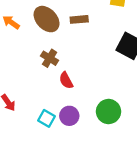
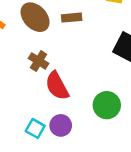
red semicircle: (66, 80) -> (57, 86), size x1.5
green circle: (109, 112) -> (107, 105), moved

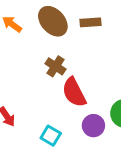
purple circle: (61, 125) -> (93, 126), moved

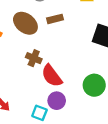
purple circle: (93, 126) -> (57, 101), moved

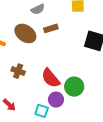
brown cross: (34, 58) -> (18, 71), moved
green circle: (94, 85) -> (74, 87), moved

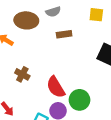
brown ellipse: (25, 33) -> (26, 20), moved, turned -40

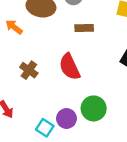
red semicircle: (56, 87) -> (70, 67), moved

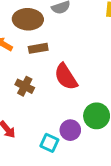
brown rectangle: (84, 28) -> (38, 48), moved

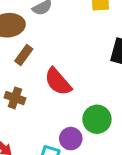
brown rectangle: (38, 48) -> (24, 55), turned -36

